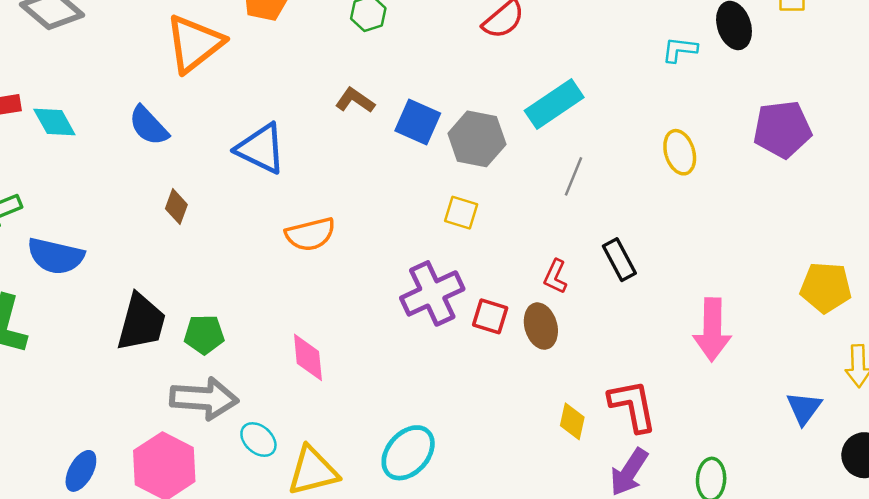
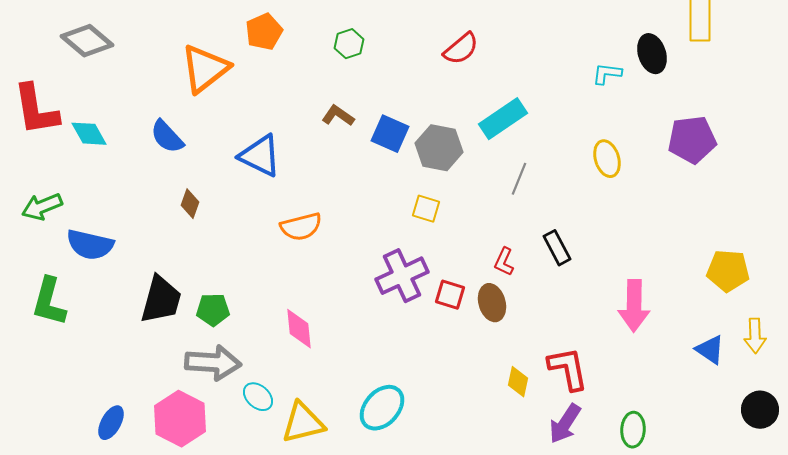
blue triangle: (804, 408) -> (710, 350), moved, turned -32

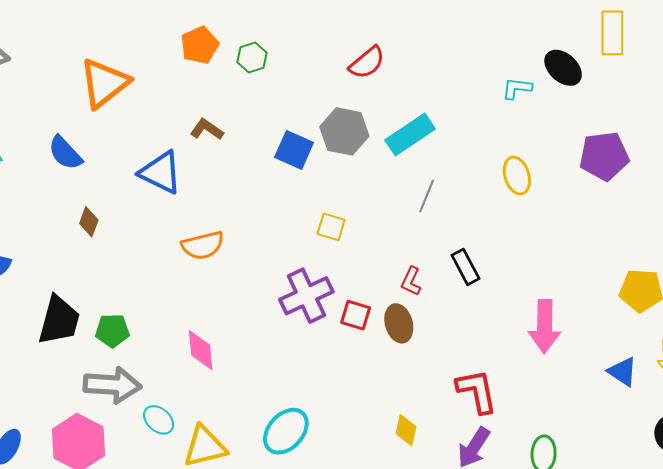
orange pentagon: (264, 32) -> (200, 45), moved
black ellipse: (652, 54) -> (563, 68), turned -30
brown L-shape: (338, 116) -> (207, 129), moved
gray hexagon: (439, 148) -> (344, 131), moved
yellow diamond: (518, 382) -> (406, 430), moved

